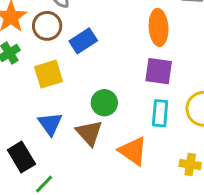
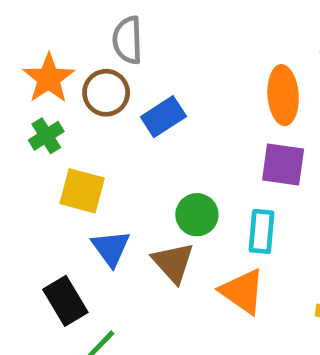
yellow square: (49, 74) -> (82, 191), moved, turned 32
cyan rectangle: (160, 113) -> (262, 231), moved

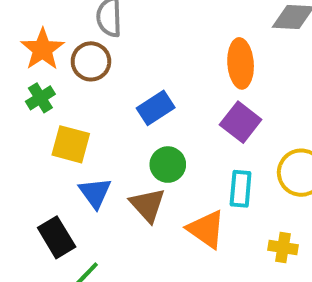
blue rectangle: (163, 117) -> (156, 108), moved
purple square: (283, 164) -> (241, 122), turned 30
cyan rectangle: (262, 231) -> (241, 189), moved

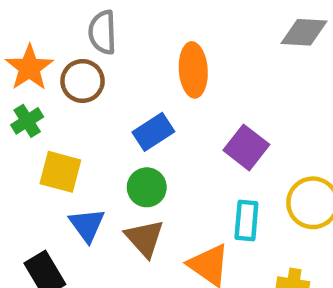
orange ellipse: (241, 63) -> (193, 70), moved
green circle: (168, 165) -> (147, 187), moved

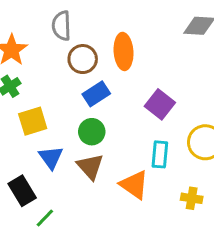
brown circle: (83, 81) -> (83, 59), moved
yellow square: (60, 172) -> (33, 121), turned -32

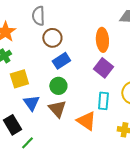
orange ellipse: (124, 51) -> (102, 40), moved

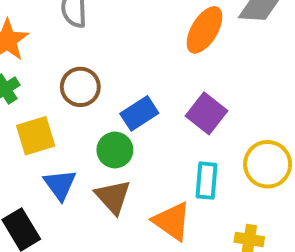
brown circle: (52, 38) -> (80, 87), moved
orange ellipse: (102, 40) -> (204, 30), moved, turned 35
blue rectangle: (61, 61) -> (139, 113), moved

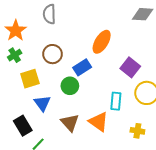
orange ellipse: (204, 30) -> (102, 42), moved
purple square: (207, 113) -> (130, 67), moved
brown triangle: (113, 197) -> (70, 123), moved

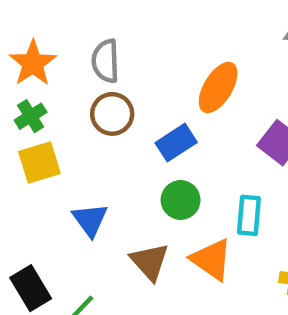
gray semicircle: (49, 14) -> (106, 61), moved
yellow square: (30, 79) -> (39, 162), moved
green circle: (70, 86) -> (181, 200), moved
black rectangle: (23, 126) -> (31, 288), moved

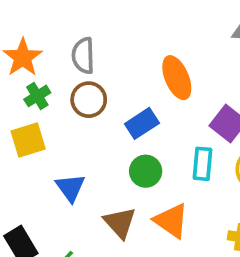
orange ellipse: (218, 87) -> (177, 78), turned -54
green cross: (31, 116) -> (37, 96), moved
cyan rectangle: (249, 215) -> (202, 164), moved

